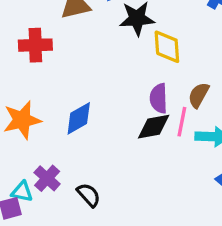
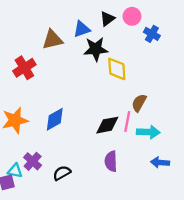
red cross: (35, 45) -> (24, 68), turned -30
purple semicircle: (159, 98) -> (111, 161), moved
black semicircle: (89, 195) -> (62, 173), turned -78

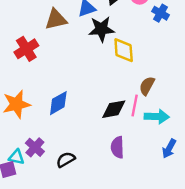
blue arrow: (160, 162) -> (169, 149), turned -66

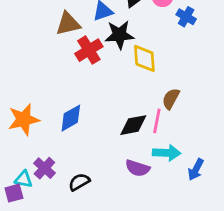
red cross: (26, 49) -> (89, 50), moved
cyan arrow: (157, 117) -> (167, 153), moved
purple semicircle: (117, 147) -> (138, 168), turned -70

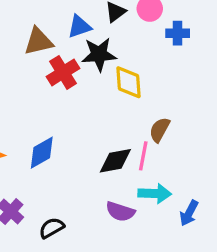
blue cross: (186, 17) -> (178, 33), turned -30

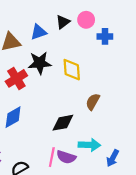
black star: (99, 54) -> (40, 63), moved
red cross: (63, 72) -> (16, 78), moved
pink line: (143, 156) -> (52, 157), moved

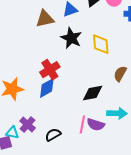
black star: (40, 63) -> (71, 38), turned 30
red cross: (16, 78) -> (50, 70), moved

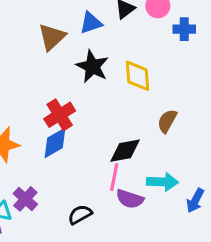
brown triangle: (45, 19) -> (52, 37), turned -30
pink line: (82, 124) -> (114, 177), moved
black semicircle: (53, 135) -> (80, 215), moved

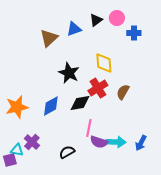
black star: (92, 67) -> (69, 73), moved
red cross: (60, 115) -> (98, 88), moved
black diamond: (125, 151) -> (80, 103), moved
cyan arrow: (162, 182) -> (116, 142), moved

